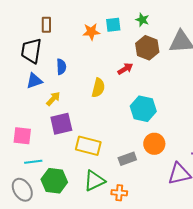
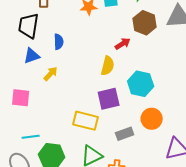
yellow semicircle: (98, 88) -> (108, 66), moved
purple square: (61, 124) -> (109, 99), moved
pink square: (22, 136) -> (21, 98), moved

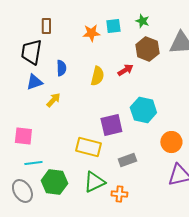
yellow semicircle: (108, 66) -> (97, 76), moved
pink square: (21, 98) -> (23, 136), moved
orange circle: (152, 119) -> (171, 142), moved

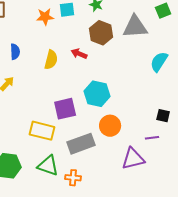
red arrow: (125, 70) -> (79, 54), turned -126
orange circle: (171, 142) -> (110, 126), moved
gray rectangle: (127, 160) -> (81, 144), size x1.5
green triangle: (94, 182) -> (48, 166), turned 45

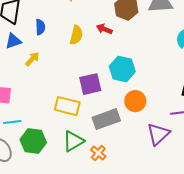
purple triangle: (133, 159) -> (158, 134), turned -30
green triangle: (48, 166) -> (73, 141), turned -50
orange cross: (73, 178) -> (98, 153), turned 35

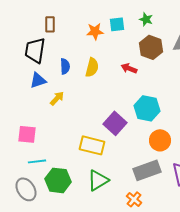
yellow semicircle: (76, 35) -> (92, 67), moved
purple square: (90, 84) -> (115, 123), turned -35
gray rectangle: (106, 119) -> (147, 170), moved
orange cross: (98, 153) -> (134, 199), moved

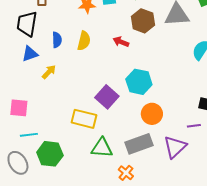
green triangle: (98, 180) -> (102, 148), moved, turned 35

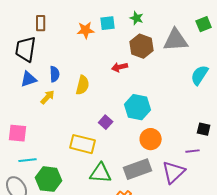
blue semicircle: (57, 40) -> (55, 74), moved
yellow semicircle: (84, 41) -> (83, 85), moved
red arrow: (121, 42) -> (120, 67), turned -35
purple square: (107, 97) -> (106, 122), size x0.6

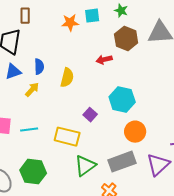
cyan line: (28, 160) -> (29, 130), moved
green triangle: (101, 173) -> (85, 166), turned -40

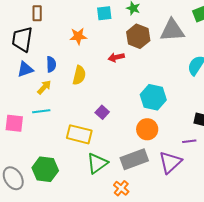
orange star: (70, 23) -> (78, 36), moved
cyan hexagon: (122, 100) -> (153, 97), moved
cyan line: (29, 130) -> (41, 111), moved

